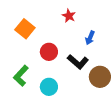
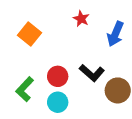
blue arrow: (90, 38) -> (115, 34), moved, size x1.5
red circle: (49, 52) -> (58, 76), moved

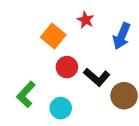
orange square: (29, 34) -> (53, 36), moved
red circle: (58, 76) -> (67, 67), moved

